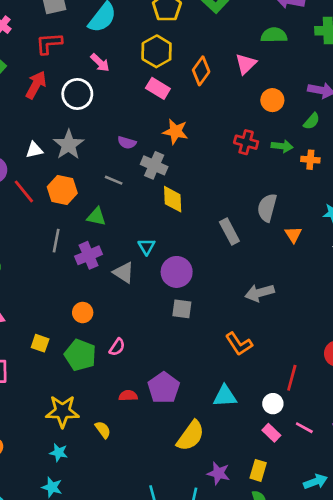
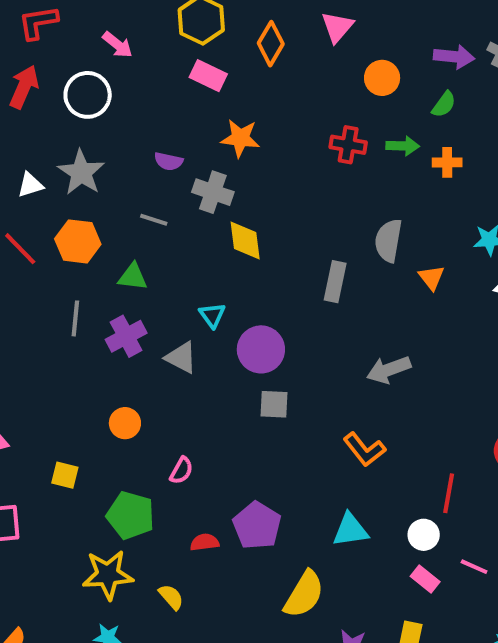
gray rectangle: (229, 232) -> (335, 282), turned 45
green pentagon: (80, 355) -> (131, 515), moved

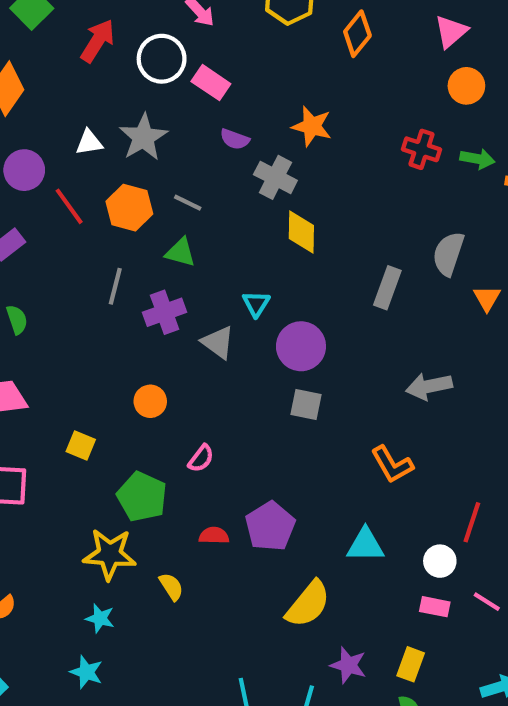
pink triangle: (337, 27) -> (451, 32), moved
pink rectangle: (208, 76) -> (211, 83), moved
gray line: (154, 220) -> (188, 203), moved
pink rectangle: (425, 579) -> (435, 607), turned -36

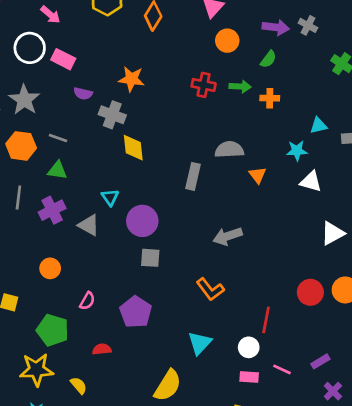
gray semicircle: (448, 254) -> (229, 150), turned 76
purple pentagon: (270, 526) -> (136, 312), moved
cyan triangle: (365, 545) -> (200, 343), turned -40

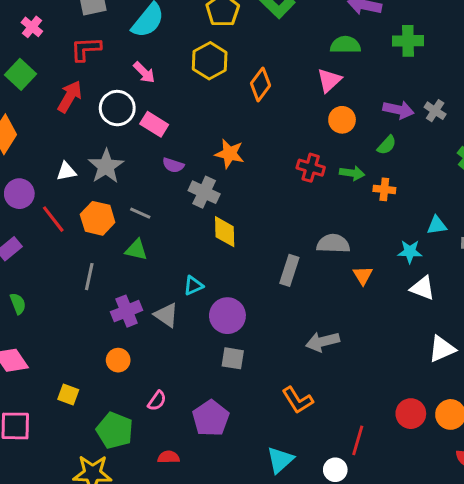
cyan triangle: (110, 197) -> (193, 286), turned 36
purple cross: (52, 210) -> (127, 311), moved

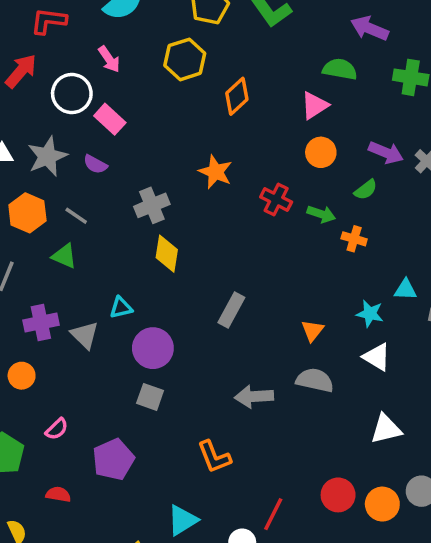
orange star: (229, 154) -> (216, 172), moved
purple semicircle: (173, 165) -> (95, 164), moved
gray cross: (204, 192) -> (152, 205), turned 32
gray semicircle: (333, 244) -> (315, 380), moved

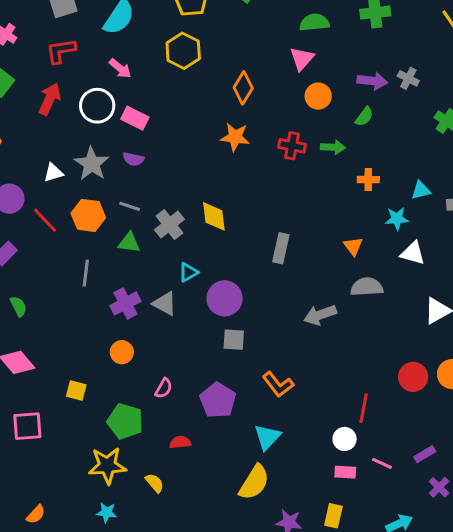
orange diamond: (237, 96) -> (243, 88), moved
gray cross: (152, 205) -> (169, 224), moved
orange cross: (354, 239) -> (368, 180), moved
orange L-shape: (214, 457) -> (278, 385), moved
cyan triangle: (182, 520) -> (267, 437), moved

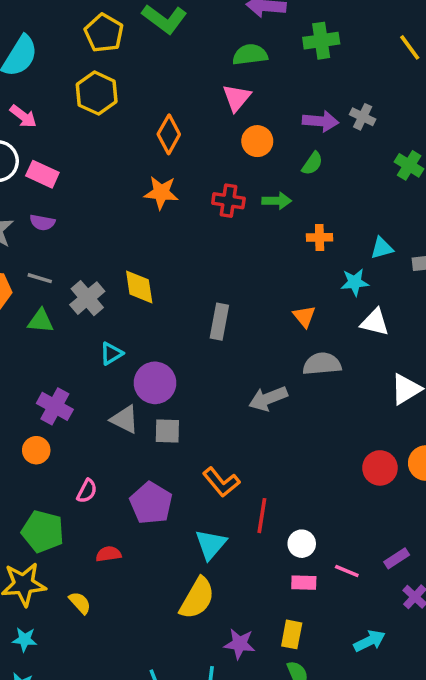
purple cross: (125, 303) -> (55, 406), moved, turned -32
gray triangle: (165, 304) -> (125, 419), moved
red line: (364, 408) -> (262, 516), moved

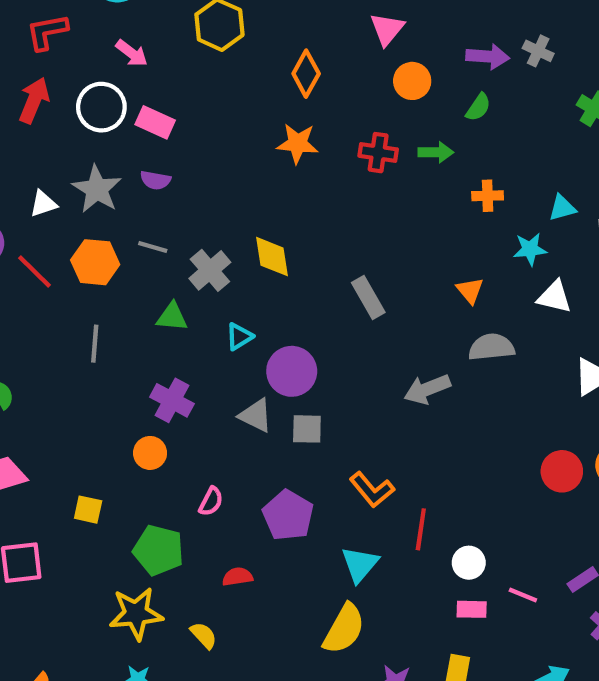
green triangle: (41, 321) -> (172, 317), moved
gray rectangle: (219, 322) -> (368, 298), turned -40

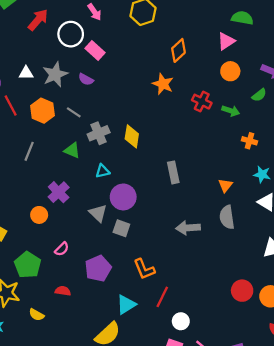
gray semicircle: (491, 347) -> (227, 217), turned -110
yellow semicircle: (204, 635) -> (36, 315), turned 144

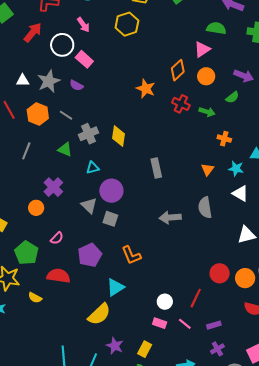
orange diamond: (178, 50) -> (178, 70), moved
orange triangle: (225, 185) -> (208, 169), moved
red semicircle: (63, 291) -> (58, 276), size x1.6
red line: (162, 297) -> (196, 298), moved

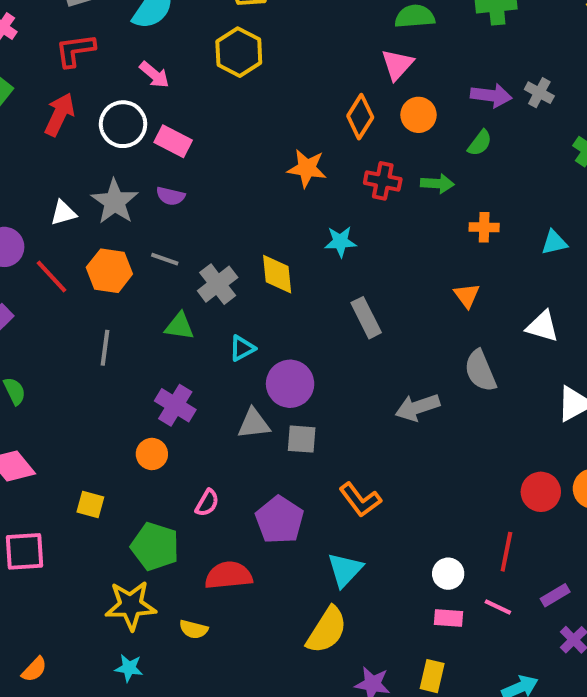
cyan star: (236, 169) -> (340, 242), moved
gray triangle: (89, 206) -> (254, 424), turned -36

